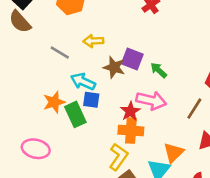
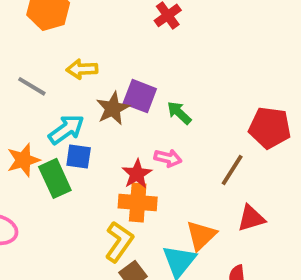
brown star: (114, 67) -> (113, 108), turned 30
cyan arrow: (83, 81) -> (66, 129), turned 120
pink arrow: (151, 101) -> (168, 158), size x0.6

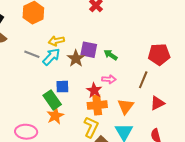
cyan arrow: (66, 129) -> (51, 57), moved
orange star: (23, 160) -> (55, 116), moved
orange triangle: (201, 235) -> (126, 106), moved

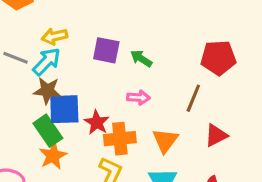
brown star: (76, 58) -> (47, 91), moved, turned -30
blue square: (62, 87) -> (64, 109), size x1.5
red star: (94, 90) -> (97, 122), moved

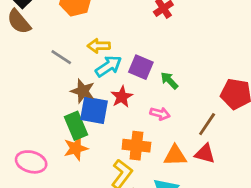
cyan arrow: (47, 62) -> (109, 66), moved
red star: (97, 122) -> (122, 97), moved
red triangle: (216, 135) -> (205, 154), moved, turned 30
orange triangle: (165, 141) -> (175, 156), turned 40

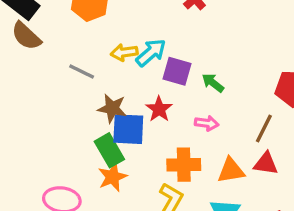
cyan arrow: (109, 66) -> (151, 53), moved

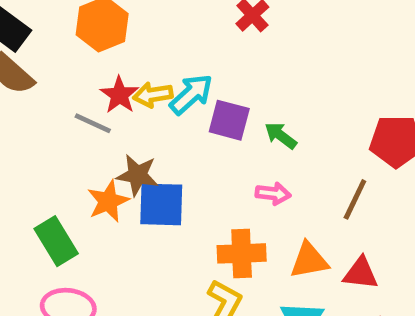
red star: (159, 109) -> (119, 95), moved
green rectangle: (109, 150) -> (56, 241), moved
red triangle: (266, 164) -> (361, 273), moved
orange star: (112, 177) -> (108, 201), moved

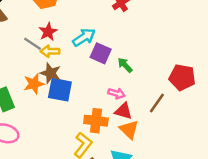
yellow arrow: (153, 95) -> (50, 51), moved
orange triangle: (309, 260) -> (129, 130), turned 45
red triangle: (361, 273) -> (123, 111), moved

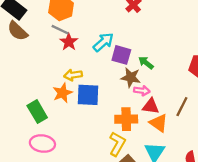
gray line: (32, 44) -> (60, 30), moved
yellow arrow: (50, 51) -> (73, 75), moved
brown star: (51, 73) -> (131, 77), moved
brown line: (157, 103) -> (182, 107), moved

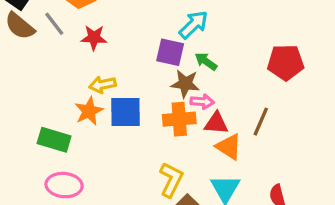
gray line: (60, 30) -> (54, 24), moved, turned 30
red star: (69, 42) -> (94, 38), turned -30
cyan arrow: (103, 42) -> (194, 25), moved
green rectangle: (37, 112) -> (54, 140), turned -40
orange cross: (126, 119) -> (179, 119), moved

